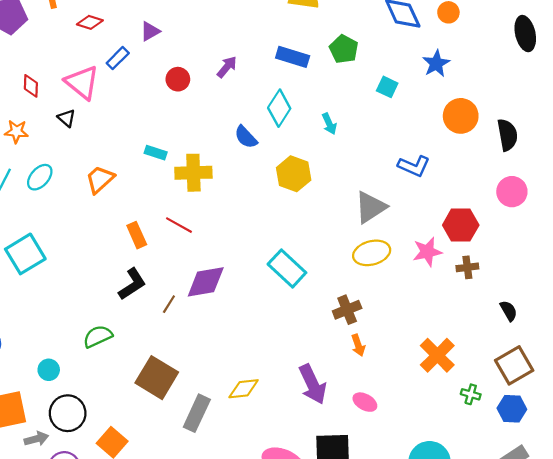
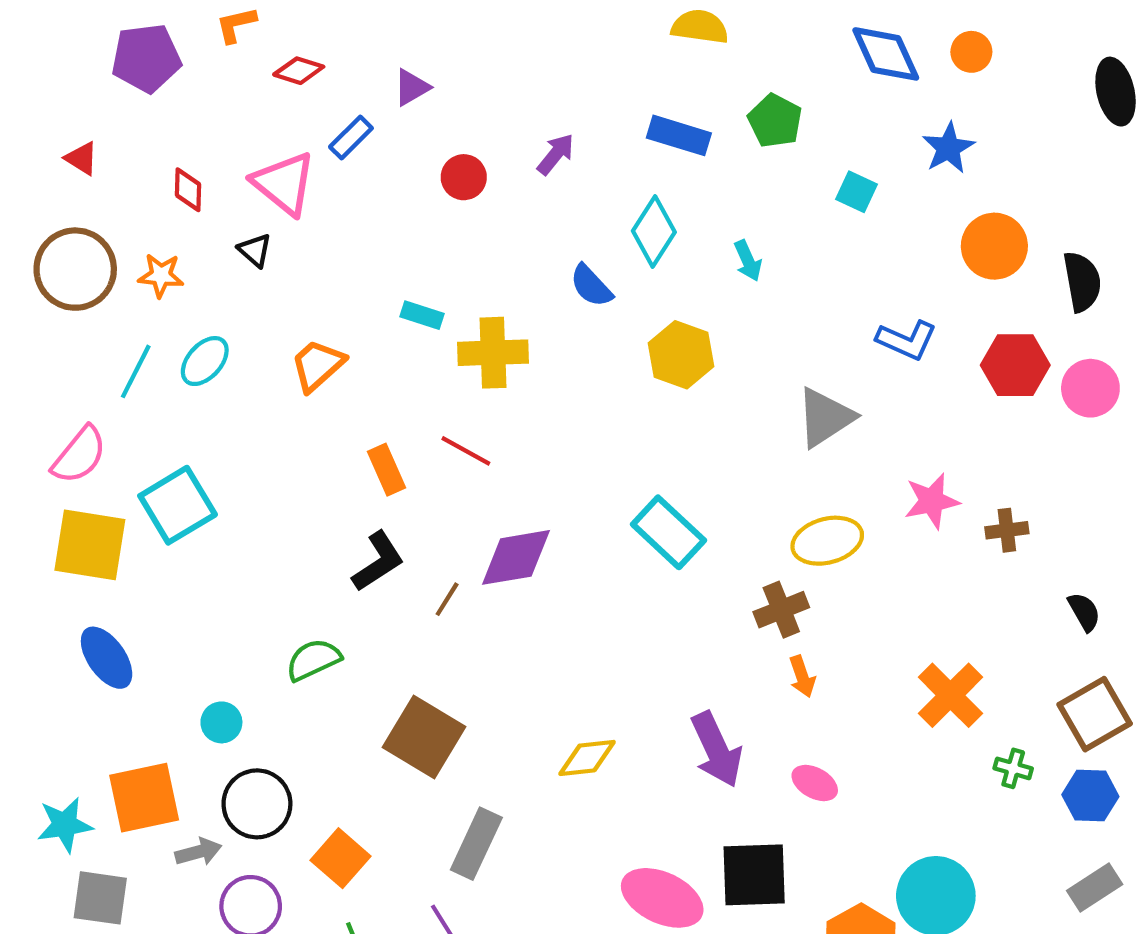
red hexagon: (461, 225) -> (1015, 365), moved
yellow ellipse: (372, 253) -> (827, 541), moved
gray rectangle: (197, 413) -> (476, 844), moved

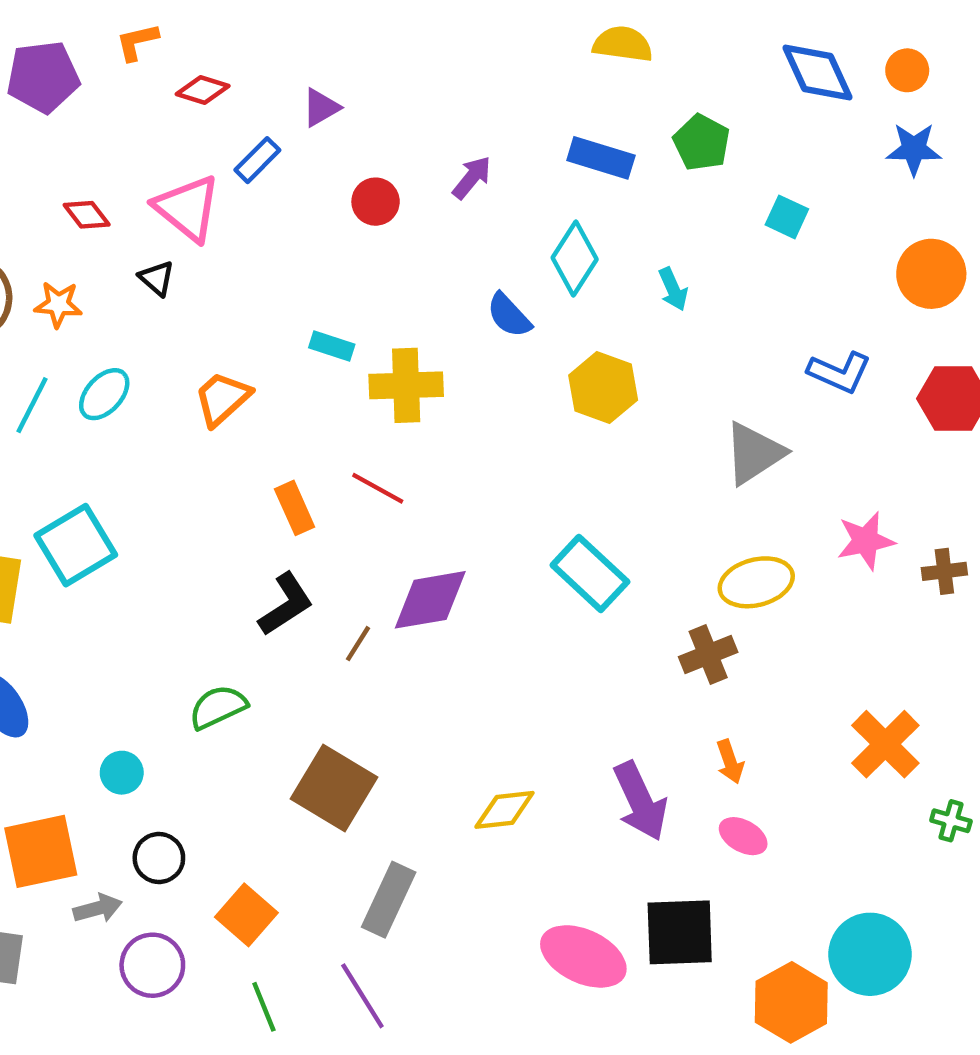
blue star: (948, 148) -> (914, 149), moved, turned 30
red diamond: (188, 190) -> (87, 215), turned -39
orange arrow: (802, 676) -> (730, 762), moved
black circle: (257, 804) -> (159, 858), size x0.7

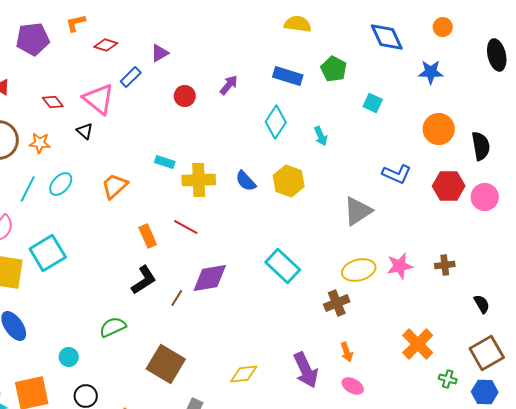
orange circle: (907, 70) -> (443, 27), moved
blue semicircle: (509, 315) -> (246, 181), moved
pink star: (866, 541) -> (400, 266), moved

